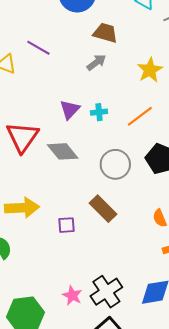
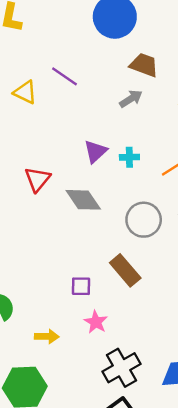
red triangle: (22, 137) -> (37, 179), size x0.7
yellow arrow: (22, 208) -> (47, 337), moved, size x0.6
pink star: (72, 296) -> (96, 322), moved

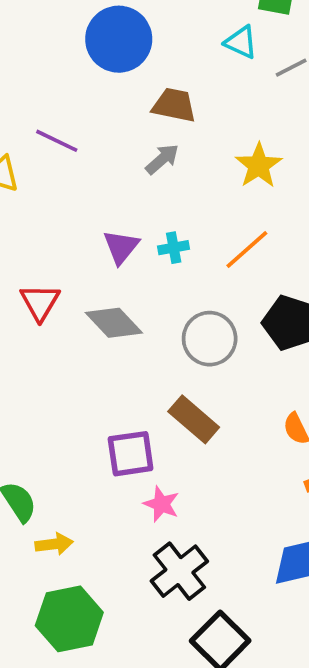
purple square: (81, 286) -> (131, 454), size x1.5
yellow arrow: (47, 337) -> (54, 544), moved
black cross: (121, 368) -> (179, 571), moved

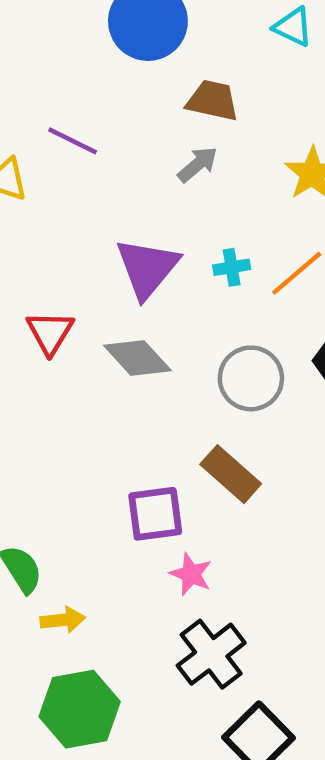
purple triangle: (121, 247) -> (147, 268), size x1.5
cyan cross: (174, 248) -> (232, 267), moved

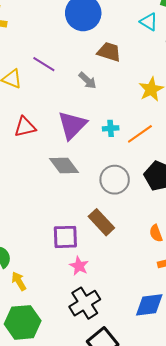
gray arrow: (198, 164) -> (88, 80), moved, turned 78
red triangle: (50, 332) -> (25, 127), moved, turned 40
yellow arrow: (63, 620) -> (19, 281), turned -120

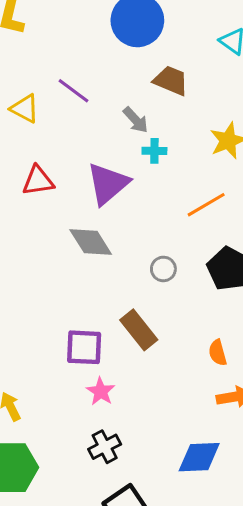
cyan cross: (111, 128) -> (154, 151), moved
gray circle: (115, 180) -> (163, 269), size x0.6
black cross: (85, 303) -> (105, 447), size x0.7

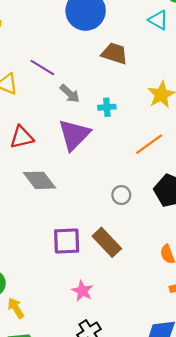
gray arrow: (136, 120) -> (70, 94), moved
gray diamond: (91, 242) -> (39, 180), moved
purple square: (84, 347) -> (67, 241), moved

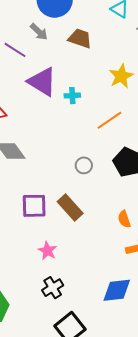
gray arrow: (70, 94) -> (39, 32), moved
cyan cross: (107, 107) -> (72, 96), moved
purple triangle: (74, 135) -> (42, 82), moved, turned -44

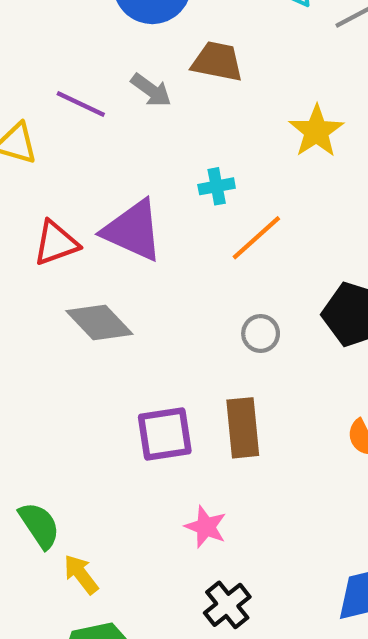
gray arrow: (39, 32) -> (151, 90), moved
purple triangle: (42, 82) -> (133, 230), moved
orange line: (109, 120) -> (256, 238), moved
brown rectangle: (70, 208) -> (243, 428), turned 44

